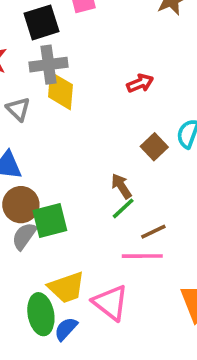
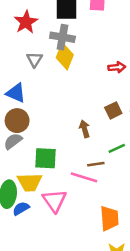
green line: (123, 208) -> (117, 148), moved
green square: (50, 221) -> (45, 158), moved

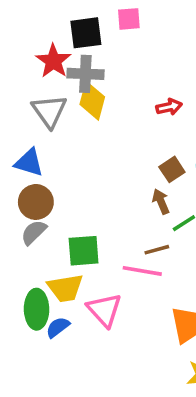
red star: (26, 22) -> (53, 61), moved
gray triangle: (34, 59) -> (49, 111), size x1.5
brown arrow: (85, 129) -> (161, 201), moved

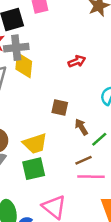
brown square: (172, 169) -> (60, 108), moved, turned -35
pink line: (142, 271) -> (91, 177), moved
yellow trapezoid: (65, 288) -> (35, 144), moved

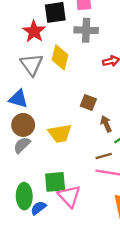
gray cross: (16, 48) -> (86, 30), moved
green square: (34, 169) -> (55, 182), moved

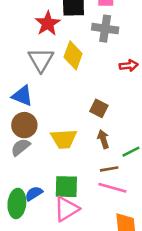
brown arrow: (106, 124) -> (103, 139), moved
green square: (55, 182) -> (66, 187), moved
pink triangle: (69, 196) -> (66, 209), turned 35
blue semicircle: (38, 208) -> (34, 193), moved

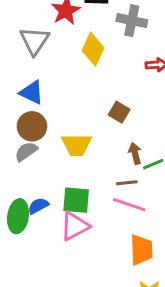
gray triangle: (41, 60) -> (35, 41), moved
brown arrow: (103, 139) -> (135, 153), moved

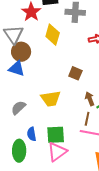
brown circle: (32, 126) -> (21, 52), moved
brown line: (127, 183) -> (87, 119), turned -64
blue semicircle: (38, 206) -> (32, 134), moved, turned -64

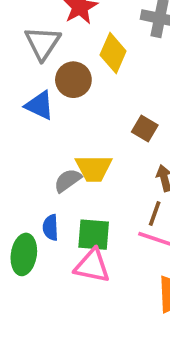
brown circle: (21, 52) -> (73, 80), moved
gray semicircle: (18, 108) -> (68, 180), moved
pink triangle: (57, 152) -> (92, 266), turned 40

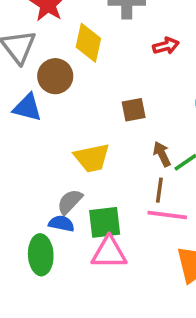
brown square: (145, 129) -> (134, 110), turned -30
gray semicircle: (68, 180) -> (70, 202), moved
blue semicircle: (51, 227) -> (61, 224), turned 115

